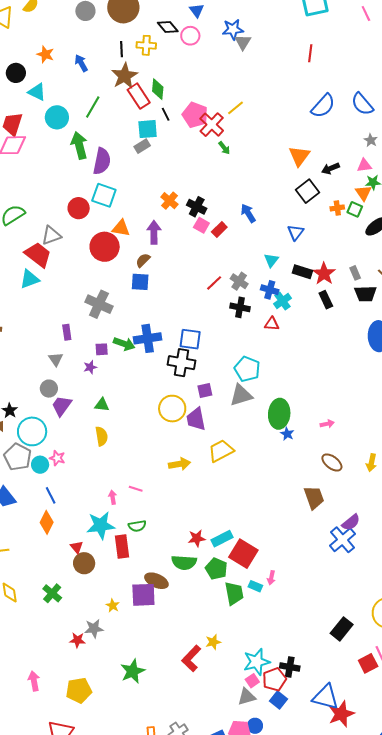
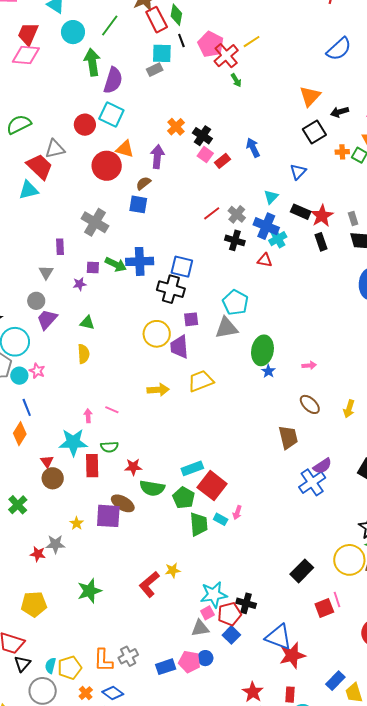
blue cross: (270, 290) -> (266, 226), size x1.4
red star: (197, 538) -> (133, 467), moved

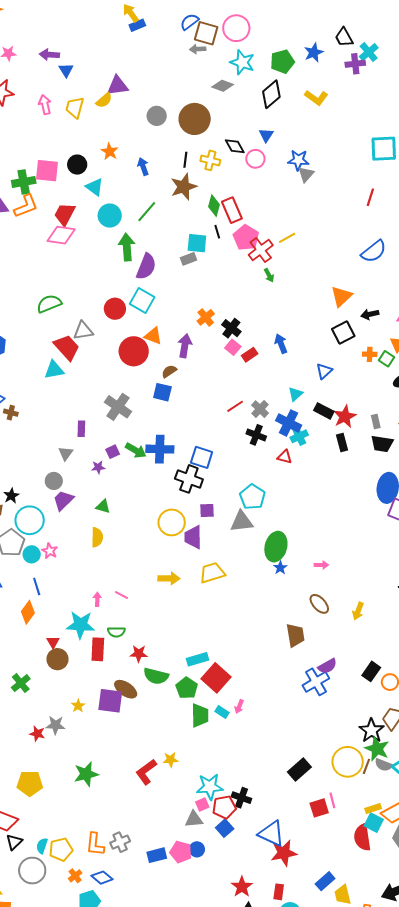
red rectangle: (157, 20) -> (232, 210), moved
purple square: (93, 267) -> (113, 452), turned -32

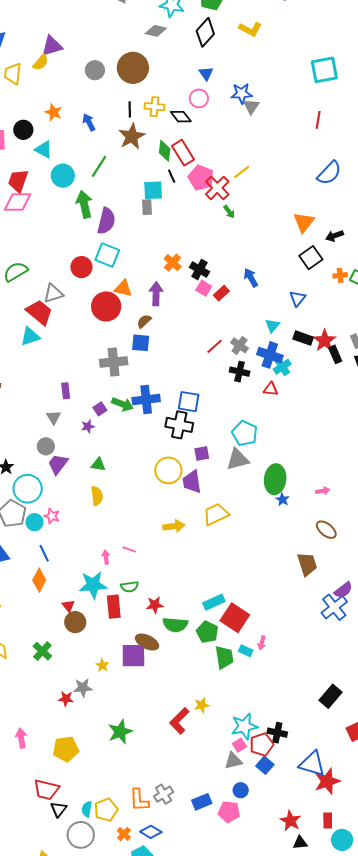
black diamond: (235, 146) -> (181, 117), moved
gray rectangle: (188, 259) -> (147, 207), turned -63
gray cross: (118, 407) -> (114, 362), moved, turned -32
black rectangle: (342, 443) -> (335, 354), moved
pink pentagon: (181, 852) -> (229, 812), moved

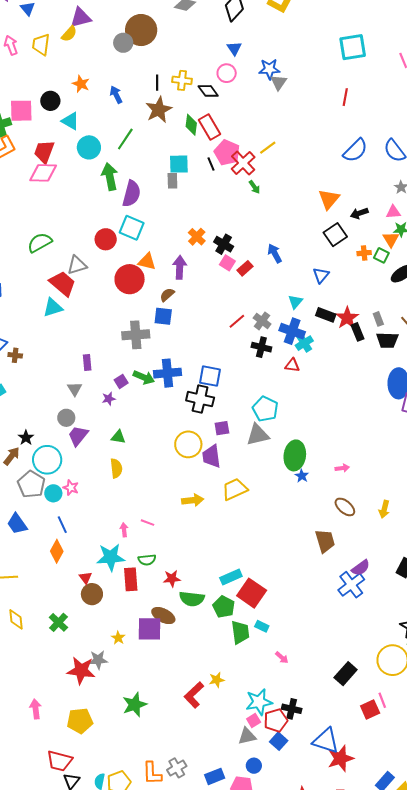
brown circle: (133, 68) -> (141, 30), moved
black line: (172, 176) -> (211, 164), moved
pink arrow: (262, 643) -> (282, 658), moved, turned -64
red star: (66, 699) -> (81, 670), size x1.8

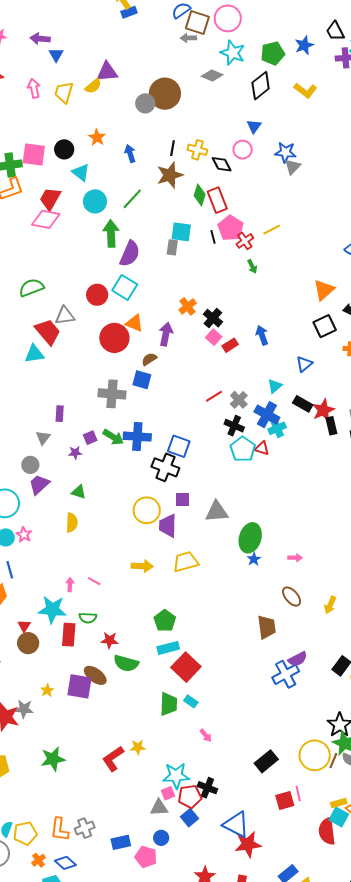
red cross: (243, 163) -> (245, 241), size x0.7
cyan pentagon: (265, 409) -> (243, 449), moved
green pentagon: (224, 607) -> (165, 621), moved

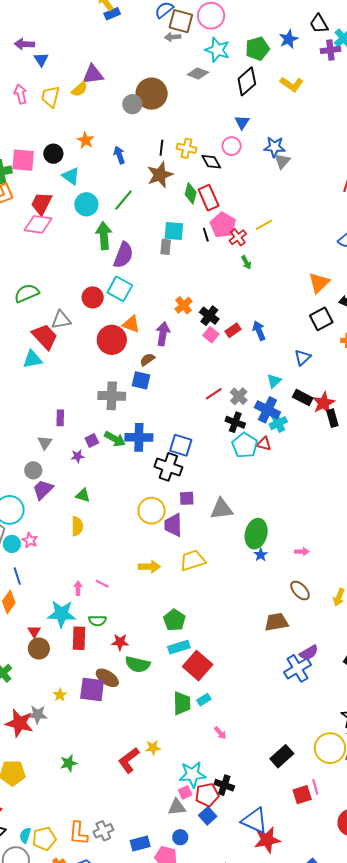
red rectangle: (230, 345) -> (233, 330), moved
brown trapezoid: (267, 627) -> (276, 622), turned -90
cyan rectangle: (191, 701) -> (204, 700), turned -64
green star: (53, 759) -> (69, 763), size x0.7

